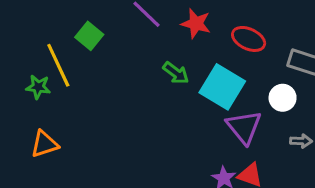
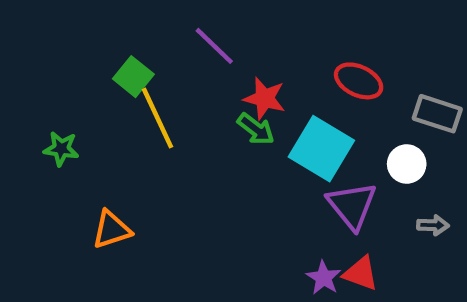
red star: (196, 24) -> (265, 98), moved
yellow line: (58, 65) -> (157, 118), moved
orange triangle: (44, 144) -> (111, 230), moved

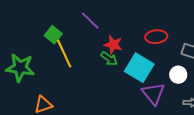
red ellipse: (359, 81) -> (156, 37), turned -30
green star: (61, 149) -> (20, 68), size x1.8

